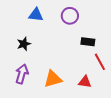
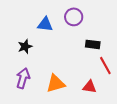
blue triangle: (36, 15) -> (45, 24), moved

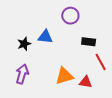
blue triangle: (45, 24) -> (45, 37), moved
orange triangle: (56, 84) -> (64, 76), moved

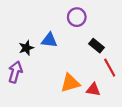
black rectangle: (89, 42) -> (97, 46), turned 32
purple arrow: (22, 74) -> (15, 72), moved

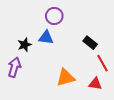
purple circle: (77, 17) -> (54, 16), moved
red triangle: (93, 90) -> (95, 84), moved

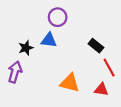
orange triangle: (66, 78) -> (70, 83), turned 30

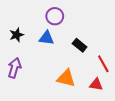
black rectangle: (96, 46) -> (80, 45), moved
black star: (26, 48) -> (17, 35), moved

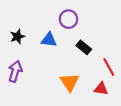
purple circle: (55, 16) -> (68, 19), moved
orange triangle: (66, 78) -> (70, 82), turned 42

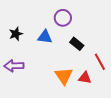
purple arrow: (15, 71) -> (14, 66), turned -108
red triangle: (101, 89) -> (85, 78), moved

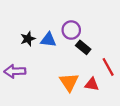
purple circle: (63, 18) -> (71, 30), moved
black star: (16, 34) -> (28, 39), moved

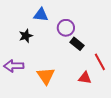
blue triangle: (48, 40) -> (41, 15), moved
orange triangle: (69, 82) -> (46, 76), moved

